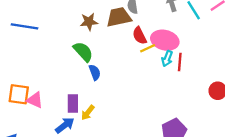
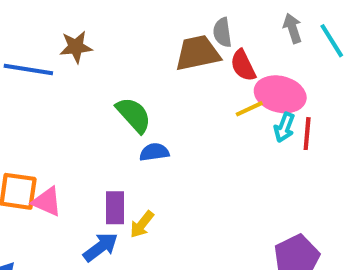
brown star: (89, 22) -> (76, 47), moved
red semicircle: (140, 36) -> (243, 65), moved
blue semicircle: (95, 72) -> (154, 152), turned -77

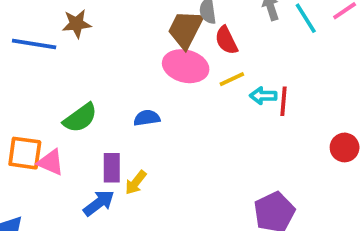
brown trapezoid: (198, 53) -> (186, 29), turned -51
pink ellipse: (280, 94) -> (186, 66), moved
green semicircle: (134, 115) -> (80, 118), moved, turned 96
cyan arrow: (284, 127) -> (263, 96), turned 70

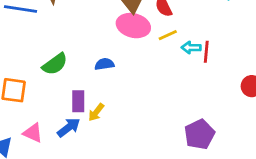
pink triangle: (51, 162) -> (33, 133), moved

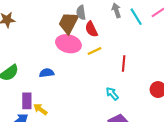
cyan arrow: (191, 48) -> (112, 94), moved, turned 48
yellow arrow: (96, 112) -> (40, 109), turned 88

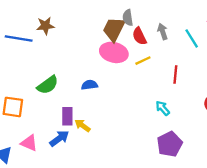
gray arrow: (116, 10) -> (163, 32), moved
cyan line: (136, 17) -> (192, 38), moved

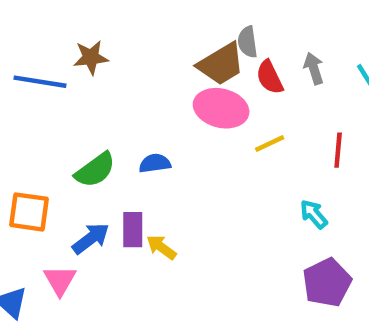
brown trapezoid: (114, 29) -> (221, 64), turned -148
yellow line: (143, 61) -> (270, 144), moved
blue semicircle: (89, 85) -> (155, 163), moved
blue arrow: (59, 138) -> (91, 238), moved
pink triangle: (29, 143) -> (60, 280), turned 36

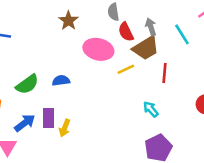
brown star: (91, 57) -> (68, 21), moved, turned -30
brown trapezoid: (221, 64) -> (146, 48), moved
yellow arrow: (161, 247) -> (65, 128), turned -105

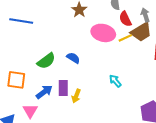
yellow line: (126, 69) -> (125, 38), moved
blue semicircle: (61, 81) -> (73, 58), turned 40
cyan arrow: (151, 109) -> (115, 81), moved

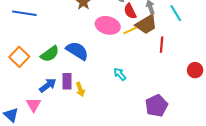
blue semicircle: (73, 58) -> (77, 51), size x1.6
orange square: (16, 80) -> (19, 57), moved, turned 36
yellow arrow: (76, 96) -> (80, 89), turned -40

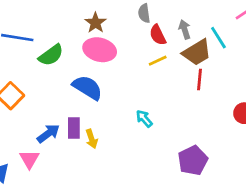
brown trapezoid: (146, 24) -> (197, 52), moved
pink ellipse: (108, 25) -> (100, 50), moved
green semicircle: (50, 54) -> (51, 55), moved

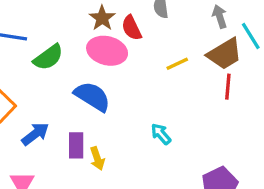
gray arrow: (185, 29) -> (220, 16), moved
red semicircle: (158, 35) -> (132, 28), moved
blue arrow: (48, 133) -> (35, 134), moved

